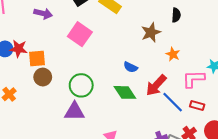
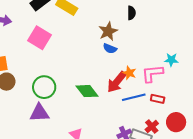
orange star: (173, 54) -> (129, 73), moved
blue semicircle: (131, 67) -> (110, 49), moved
blue line: (173, 102) -> (134, 97), turned -55

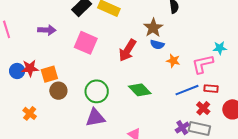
orange star: (129, 73) -> (173, 61), moved
red arrow: (117, 82) -> (127, 50), moved
red cross: (152, 127) -> (203, 108), moved

